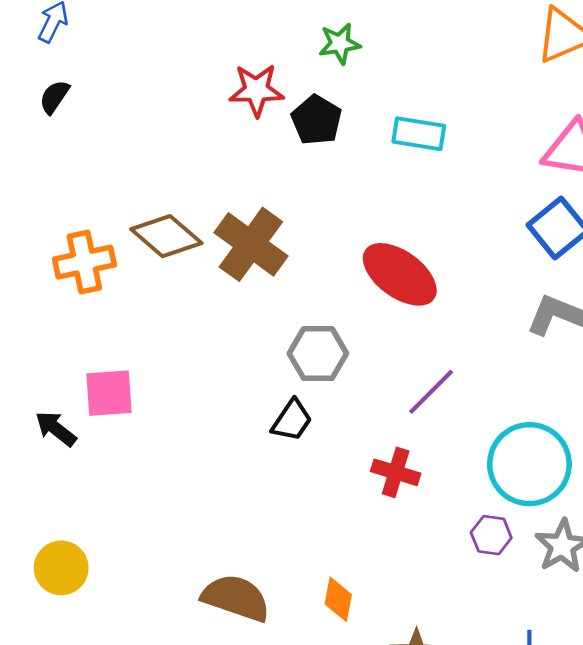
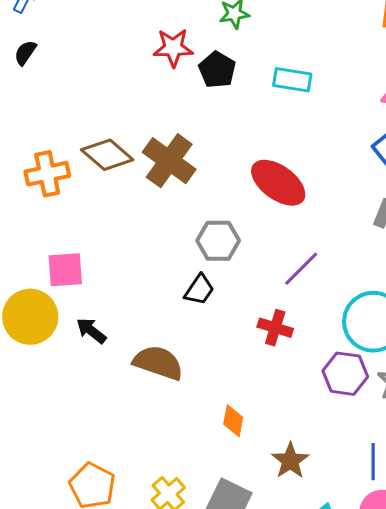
black arrow: (56, 429) -> (91, 331), moved
purple hexagon: (491, 535) -> (345, 374), size x1.5
yellow circle: (61, 568) -> (30, 317), moved, size x1.4
brown semicircle: (236, 598) -> (158, 363), moved

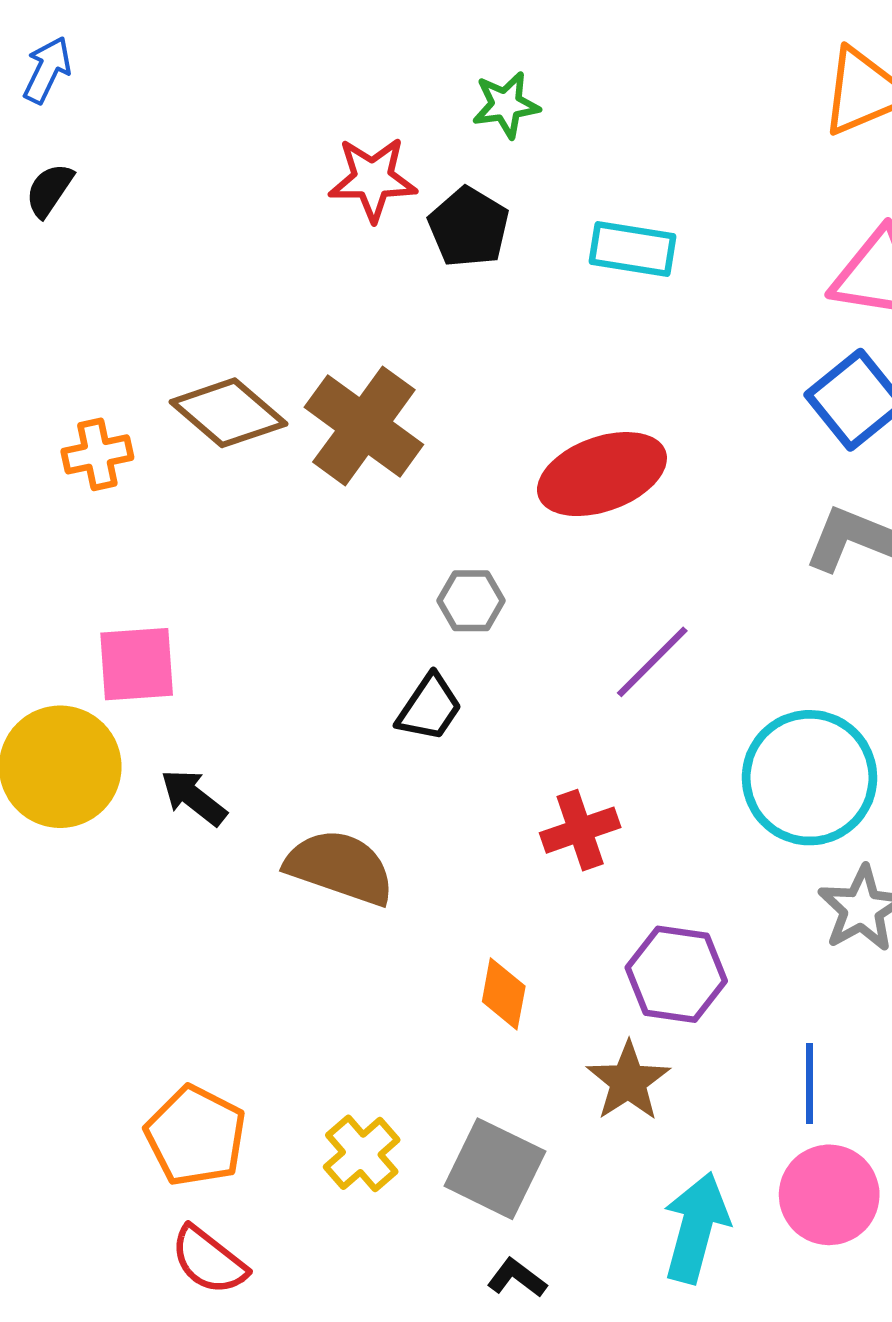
orange cross: (47, 174) -> (97, 454), size x0.7
red ellipse: (278, 183) -> (602, 474), turned -56
gray hexagon: (218, 241) -> (471, 601), size x0.7
red cross: (275, 328) -> (580, 830), moved, turned -36
purple hexagon: (345, 374) -> (676, 974), moved

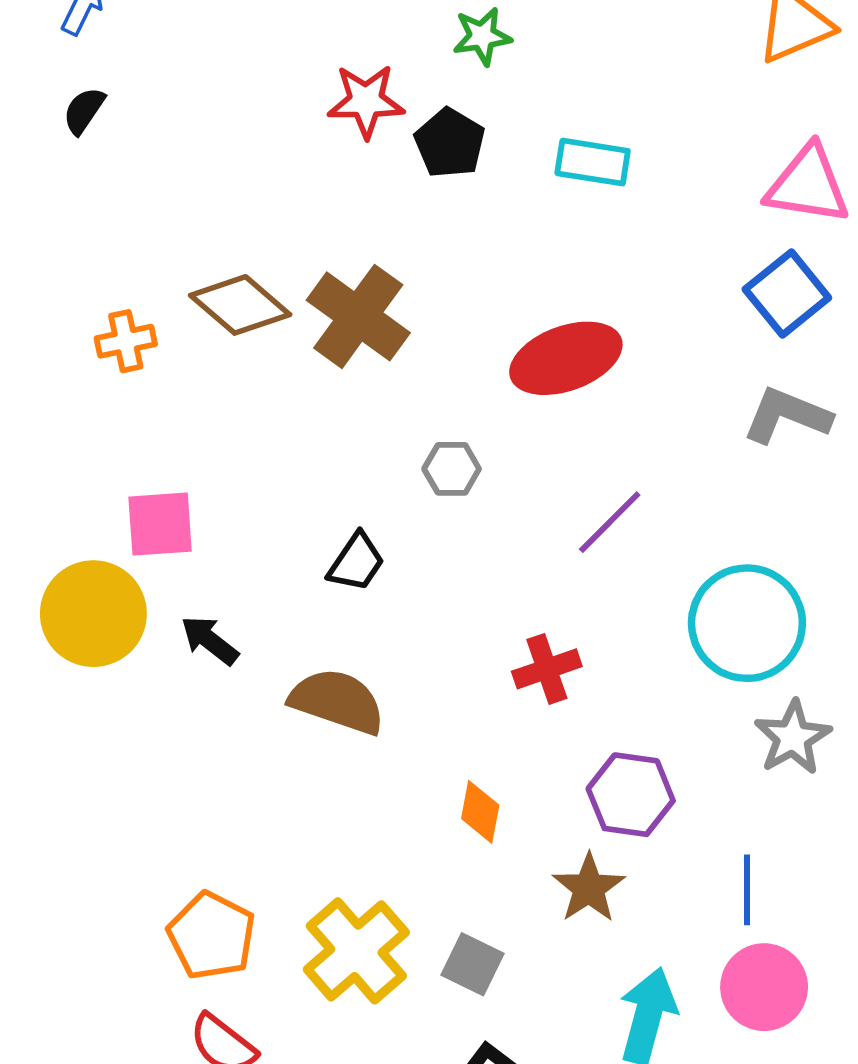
black trapezoid: (429, 708) -> (356, 562), moved
yellow cross: (362, 1153) -> (356, 951), size x1.6
gray square: (495, 1169) -> (473, 964), size x0.7

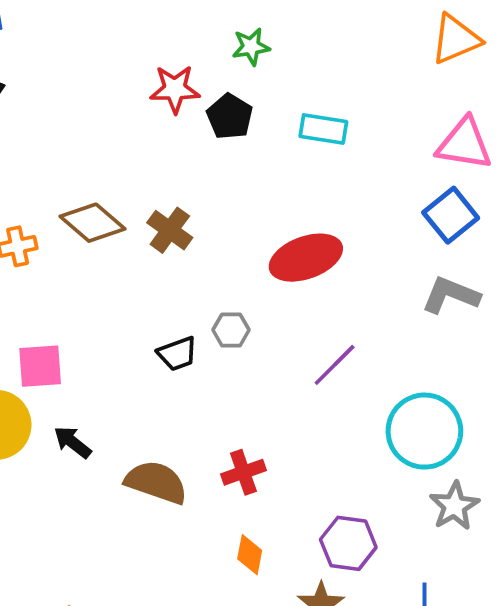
brown cross: (358, 316) -> (170, 230), size x0.7
black trapezoid: (356, 562) -> (177, 354), moved, turned 36
red cross: (547, 669) -> (243, 472), moved

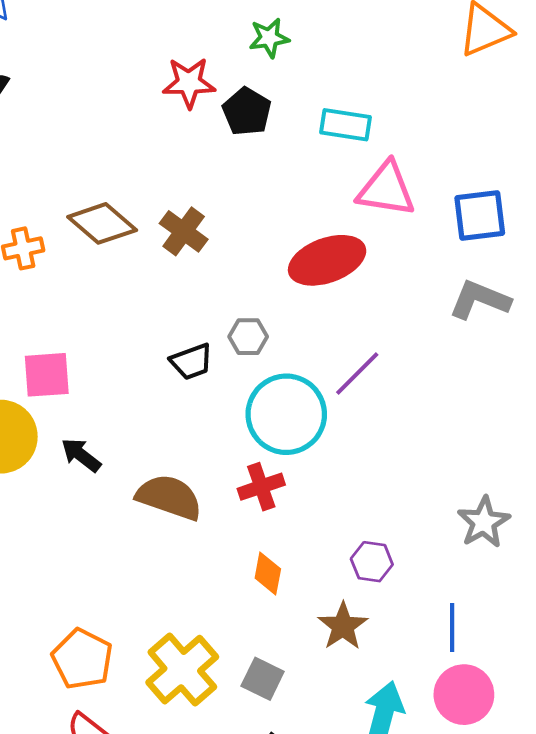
pink triangle: (464, 144) -> (386, 189), moved
blue square: (451, 215) -> (480, 216), turned 32
cyan circle: (424, 431) -> (286, 414), moved
purple hexagon: (348, 543) -> (372, 562), size x0.7

